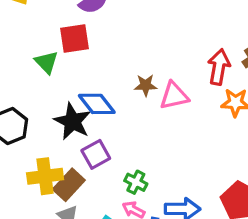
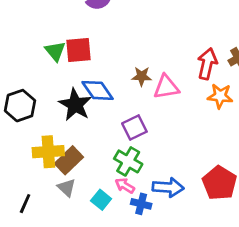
red square: (75, 39) -> (79, 50), moved
purple square: (96, 154) -> (134, 127), moved
green cross: (136, 182) -> (128, 161), size x1.4

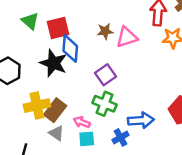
red square: (79, 50) -> (58, 28), moved
blue diamond: (98, 90) -> (70, 48), turned 48
pink arrow: (125, 186) -> (82, 122), moved
cyan square: (101, 200) -> (87, 139), turned -35
blue cross: (141, 204) -> (121, 137), turned -35

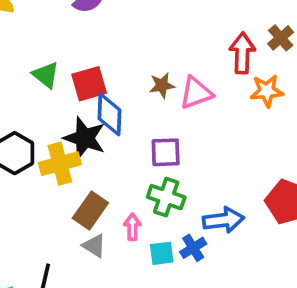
purple square: (105, 75) -> (166, 152), turned 35
yellow cross: (37, 106) -> (60, 164), moved
pink arrow: (82, 122) -> (132, 227), turned 70
cyan square: (87, 139) -> (162, 253), moved

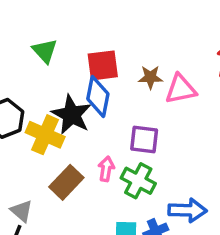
red square: (89, 84) -> (103, 65), moved
yellow cross: (60, 164) -> (45, 135), turned 30
pink arrow: (132, 227) -> (106, 169), moved
gray triangle: (94, 246) -> (22, 211), moved

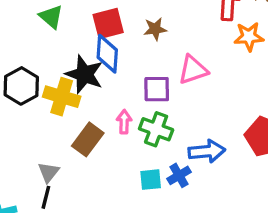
pink triangle: (181, 89) -> (193, 70), moved
gray triangle: (22, 211) -> (49, 172), turned 35

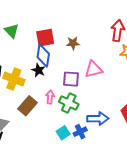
black star: (84, 74) -> (38, 70), moved, size x0.6
cyan square: (151, 180) -> (63, 133), turned -32

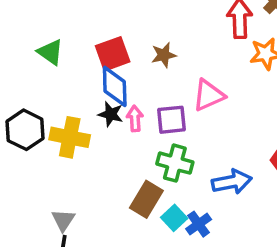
pink arrow: (50, 97) -> (135, 119), moved
brown rectangle: (28, 106) -> (146, 199), moved
blue cross: (80, 132) -> (199, 224), moved

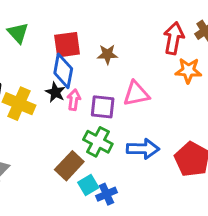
blue arrow: (232, 182) -> (143, 149), moved

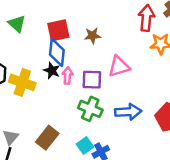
brown rectangle: (69, 166) -> (47, 138), moved

